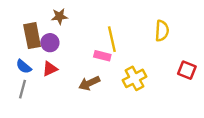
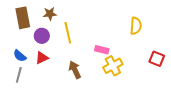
brown rectangle: (32, 36) -> (23, 18), moved
yellow line: (112, 39) -> (68, 33), moved
pink rectangle: (102, 56) -> (102, 50), moved
brown arrow: (89, 83) -> (75, 70), turned 90

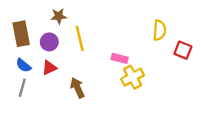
brown rectangle: (23, 18) -> (21, 34), moved
red square: (157, 59) -> (183, 50), moved
brown arrow: (75, 70) -> (77, 88), moved

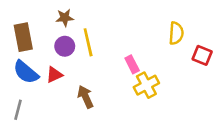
purple circle: (49, 42) -> (65, 46), moved
pink rectangle: (120, 58) -> (132, 64), turned 49
blue semicircle: (23, 65) -> (26, 72), size x1.5
gray line: (22, 88) -> (18, 110), moved

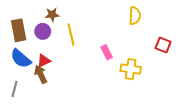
yellow semicircle: (176, 33) -> (135, 16), moved
purple circle: (65, 46) -> (43, 31), moved
yellow cross: (146, 85) -> (131, 69), moved, turned 36
brown arrow: (85, 97) -> (41, 74), moved

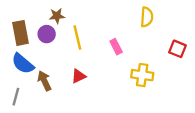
pink rectangle: (107, 52) -> (116, 47), moved
red triangle: (44, 61) -> (78, 76), moved

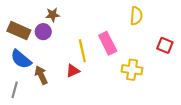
brown rectangle: (20, 33) -> (19, 31), turned -55
yellow line: (77, 37) -> (82, 51), moved
pink rectangle: (116, 47) -> (108, 43), size x1.5

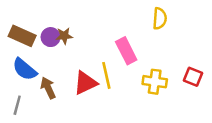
brown star: (53, 15) -> (64, 36), moved
red square: (165, 45) -> (193, 77), moved
yellow line: (82, 51) -> (106, 75), moved
red triangle: (73, 71) -> (85, 83), size x1.5

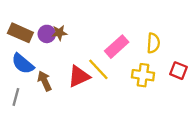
yellow semicircle: (160, 18) -> (153, 43), moved
pink rectangle: (126, 51) -> (117, 47), turned 75
yellow line: (106, 75) -> (98, 69), turned -30

